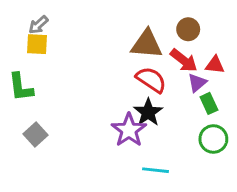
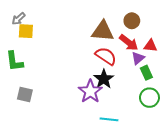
gray arrow: (38, 25) -> (19, 19), moved
gray square: (35, 135) -> (25, 95), turned -35

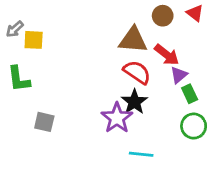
gray arrow: (19, 19) -> (15, 29), moved
brown circle: (132, 21) -> (163, 16), moved
red triangle: (151, 46) -> (195, 13), moved, turned 32
gray square: (25, 95) -> (44, 122), moved

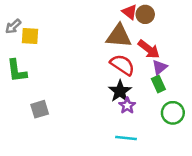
red triangle: (195, 13) -> (130, 12), moved
green rectangle: (190, 94) -> (158, 84), moved
purple star: (117, 118) -> (127, 106), moved, size x0.6
gray square: (44, 122) -> (40, 109), turned -30

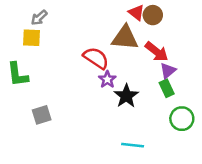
gray arrow: (13, 26) -> (39, 18), moved
red semicircle: (122, 65) -> (96, 58), moved
purple star: (127, 106) -> (107, 79), moved

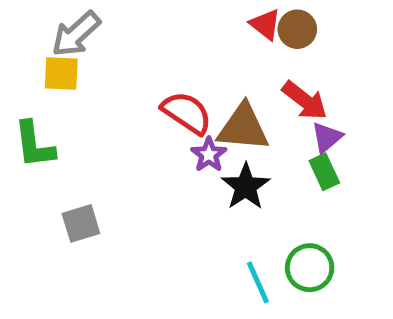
gray arrow: (39, 18) -> (76, 34), size x1.5
brown triangle: (125, 38) -> (243, 128), moved
green circle: (182, 119) -> (310, 268), moved
cyan line: (133, 145) -> (258, 282), turned 60

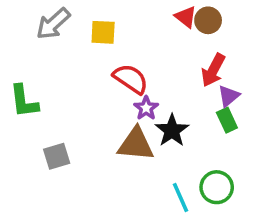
yellow square: (61, 73) -> (103, 32), moved
red arrow: (305, 101) -> (213, 70), turned 80
brown triangle: (243, 128) -> (136, 144), moved

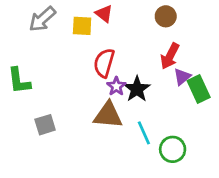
red triangle: (186, 17) -> (104, 14), moved
red semicircle: (131, 79) -> (104, 63), turned -108
green rectangle: (227, 120) -> (199, 89), moved, size x1.4
black star: (172, 130) -> (137, 89), moved
cyan line: (181, 198) -> (144, 133), moved

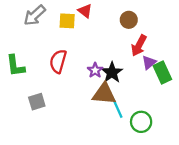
brown circle: (166, 16) -> (129, 20), moved
red semicircle: (104, 63) -> (58, 61), moved
brown triangle: (108, 115) -> (104, 94), moved

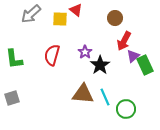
purple star: (95, 70) -> (85, 52), moved
brown triangle: (104, 94) -> (83, 94), moved
gray square: (37, 102) -> (12, 98), moved

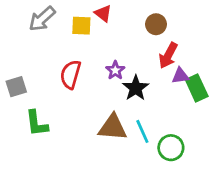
purple triangle: (133, 56) -> (180, 76), turned 32
green L-shape: (14, 59) -> (37, 123), moved
gray square: (12, 98) -> (16, 87), moved

